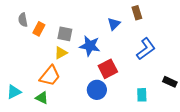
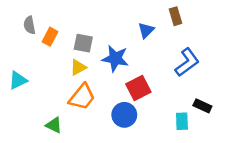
orange trapezoid: (50, 76) -> (82, 97), moved
black rectangle: (170, 82) -> (202, 106), moved
cyan triangle: (14, 92) -> (18, 80), moved

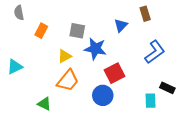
gray semicircle: (29, 25) -> (19, 13), moved
gray square: (83, 43) -> (77, 31), moved

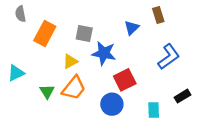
orange rectangle: (41, 31) -> (45, 34), size x1.5
black rectangle: (167, 88) -> (183, 96), turned -56
cyan rectangle: (150, 101) -> (154, 110), moved
green triangle: (44, 104) -> (47, 91), moved, turned 32

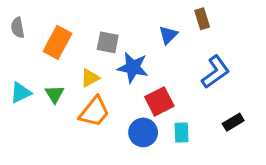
gray semicircle: (20, 14) -> (18, 28), moved
green triangle: (47, 91) -> (55, 94), moved
cyan rectangle: (154, 110) -> (181, 132), moved

